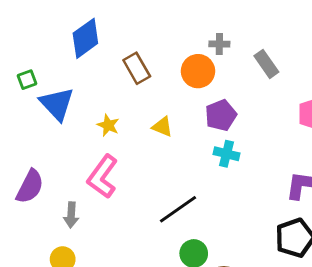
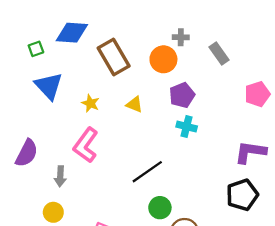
blue diamond: (85, 38) -> (72, 33), turned 40
brown rectangle: (137, 68) -> (114, 57), size x1.4
green square: (27, 80) -> (36, 49), moved

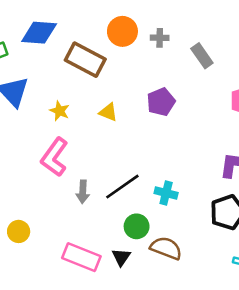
brown rectangle: (114, 57) -> (85, 60), turned -32
orange circle: (163, 59) -> (122, 31), moved
cyan cross: (187, 127) -> (166, 193), moved
gray arrow: (60, 176) -> (83, 192), moved

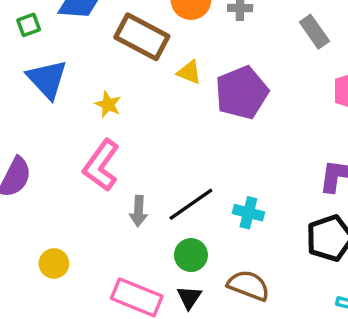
gray rectangle: (202, 56) -> (314, 32), moved
purple pentagon: (161, 102) -> (242, 93), size x1.4
yellow triangle: (108, 112) -> (189, 72), moved
green circle: (137, 226) -> (191, 255), moved

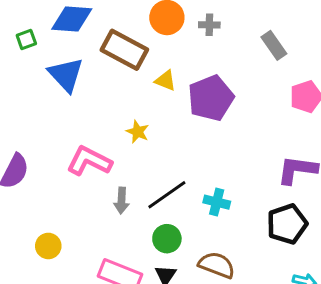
blue triangle: (47, 79) -> (66, 75), moved
yellow star: (108, 104) -> (138, 132), moved
pink L-shape: (101, 165) -> (89, 161), turned 81

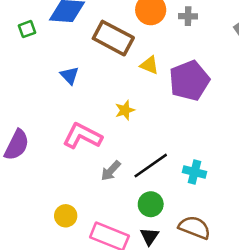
blue triangle: (66, 75) -> (70, 75), moved, size x0.6
yellow star: (138, 132) -> (125, 110), turned 30
gray arrow: (122, 201) -> (111, 171), turned 40
yellow circle: (48, 246) -> (66, 216), moved

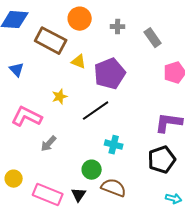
gray cross: (188, 16) -> (118, 27), moved
black line: (151, 166) -> (96, 111), moved
green circle: (151, 204) -> (92, 170), moved

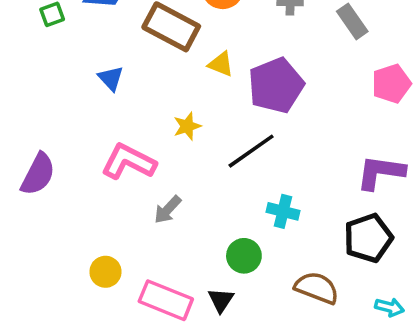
brown semicircle: (114, 188) -> (317, 288), moved

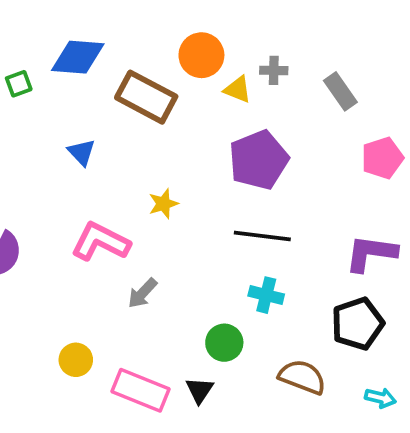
yellow triangle: (221, 64) -> (238, 89), moved
black line: (251, 151) -> (262, 236), moved, turned 42

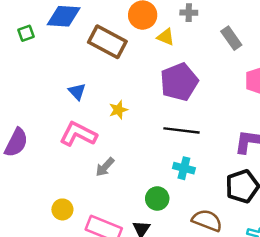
gray cross: (274, 70) -> (189, 13), moved
blue triangle: (82, 152) -> (77, 92), moved

